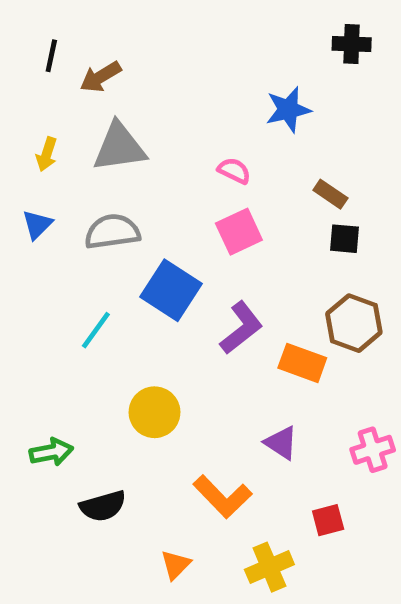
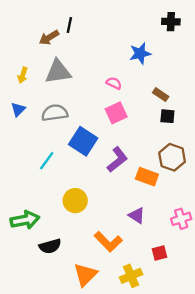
black line: (51, 56) -> (69, 25), moved
green arrow: (51, 452) -> (25, 220), size x1.4
orange triangle: (176, 565) -> (85, 275), size x1.6

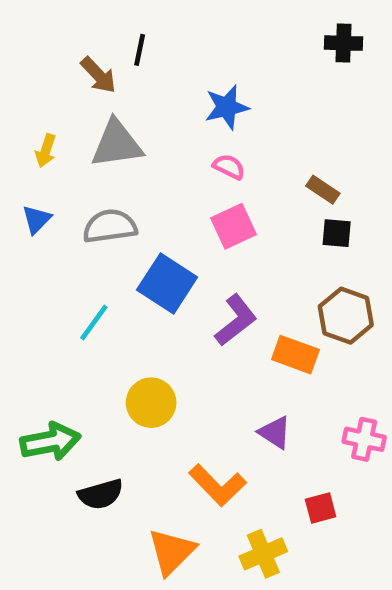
brown arrow: (49, 38) -> (98, 75), turned -102
blue star: (140, 54) -> (227, 107), moved
pink cross: (181, 219) -> (364, 439), turned 30

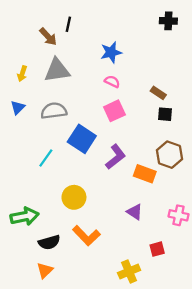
orange L-shape: (218, 485) -> (86, 236), moved
orange triangle: (172, 552) -> (45, 270), moved, size x0.7

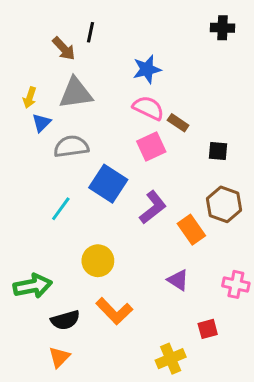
pink semicircle: (112, 82) -> (148, 108), size x1.5
brown rectangle: (158, 93) -> (178, 123), moved
blue triangle: (18, 107) -> (42, 123), moved
orange rectangle: (145, 174) -> (191, 230), turned 35

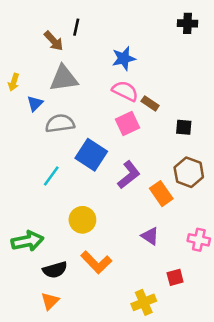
yellow arrow: (30, 98) -> (14, 82), moved

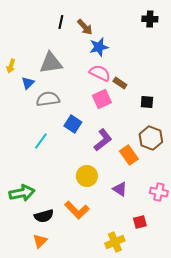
brown arrow: (54, 41) -> (85, 27), moved
blue square: (91, 155) -> (73, 124), size x0.7
yellow circle: (82, 220) -> (87, 176), moved

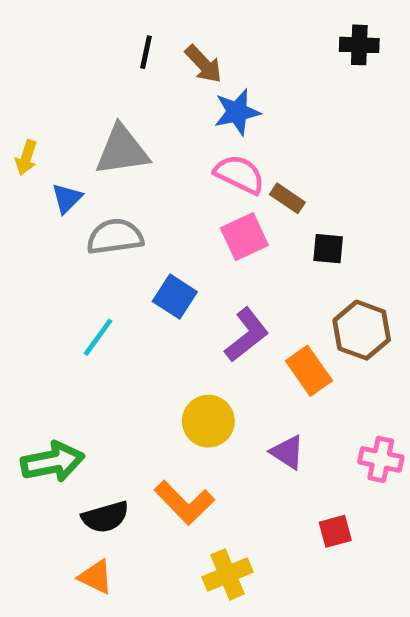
black square: (147, 102) -> (328, 249), moved
orange triangle: (40, 241) -> (96, 577), turned -49
yellow cross: (115, 242) -> (228, 574), moved

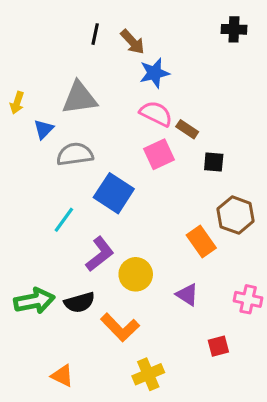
blue square: (175, 297) -> (114, 193), size x1.4
purple L-shape: (247, 335) -> (100, 254), moved
black semicircle: (105, 517) -> (79, 302), moved

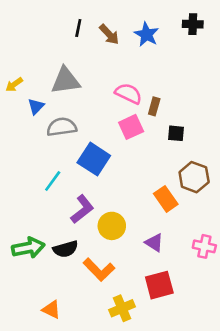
blue star: (154, 73) -> (146, 34), moved, turned -30
yellow arrow: (17, 103) -> (14, 85), turned 36
brown rectangle: (187, 129) -> (154, 106), turned 72
red square: (218, 346) -> (159, 285), moved, size x1.6

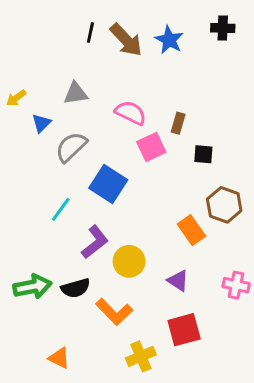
brown arrow: (109, 34) -> (126, 40), size x1.4
gray triangle: (66, 81) -> (76, 93), size x0.7
pink semicircle: (128, 94) -> (131, 113), moved
gray semicircle: (62, 127) -> (71, 147), turned -36

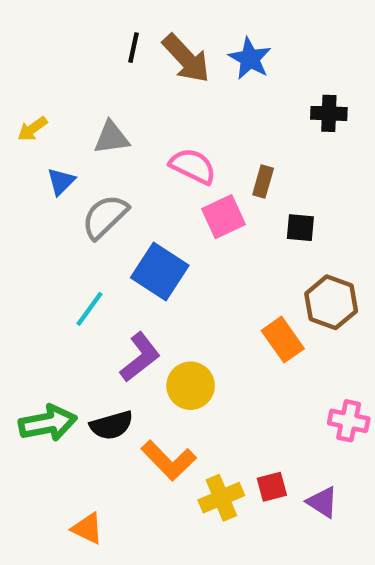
black cross: (223, 28) -> (329, 113), moved
yellow arrow: (16, 98) -> (32, 129), moved
purple triangle: (178, 281) -> (322, 502), moved
red square: (184, 330) -> (272, 487), size x0.6
yellow cross: (141, 356) -> (221, 498), moved

